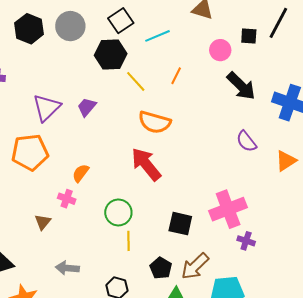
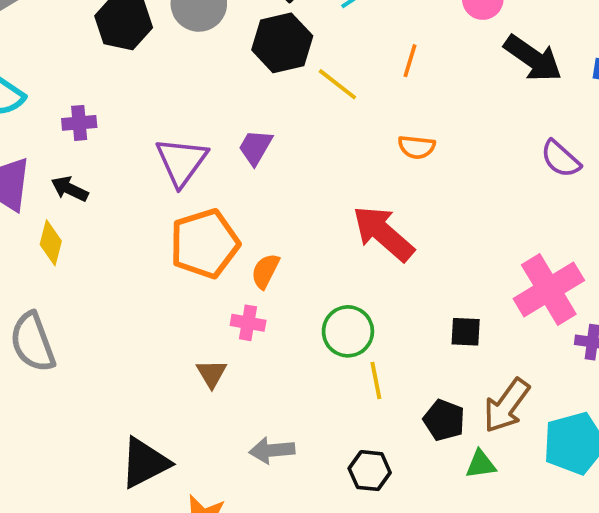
orange semicircle: (155, 122) -> (417, 147), moved, size x0.6
orange pentagon: (30, 152) -> (205, 244), moved
black square: (180, 224) -> (466, 332), size x0.7

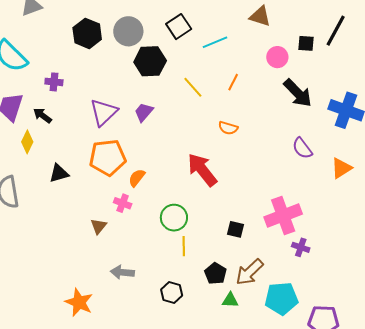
black hexagon: (282, 43) -> (150, 61), moved
black triangle: (145, 463) -> (59, 173), moved, size x0.7

